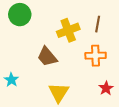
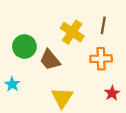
green circle: (20, 15) -> (24, 47), moved
yellow cross: (68, 30) -> (72, 32), turned -35

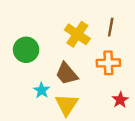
brown trapezoid: (50, 60) -> (67, 74), moved
cyan star: (12, 84) -> (42, 90), moved

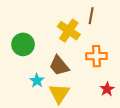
brown line: (111, 27) -> (91, 16), moved

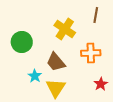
brown line: (91, 16) -> (96, 15), moved

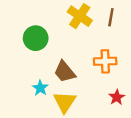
yellow cross: (65, 29) -> (80, 16), moved
green circle: (22, 42) -> (36, 38), moved

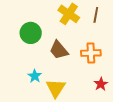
brown trapezoid: (65, 72) -> (59, 50), moved

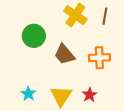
cyan star: (35, 76) -> (28, 94), moved
red star: (101, 84) -> (90, 95), moved

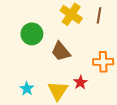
orange cross: (99, 58) -> (103, 62), moved
red star: (90, 95) -> (80, 82), moved

